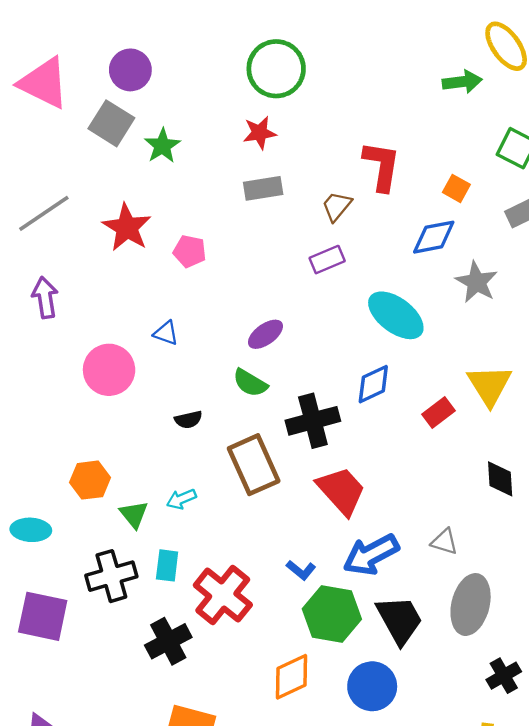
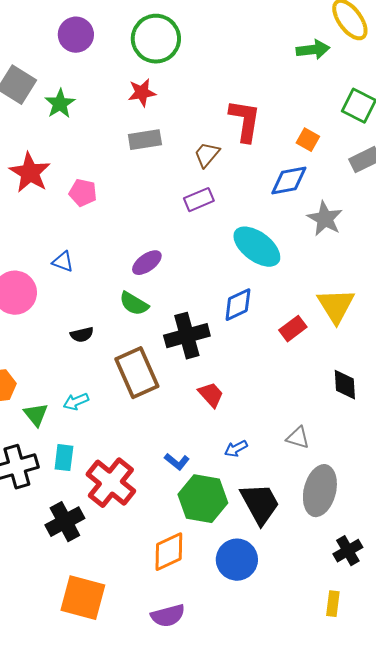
purple circle: (130, 70) -> (76, 35), moved
red trapezoid: (341, 491) -> (211, 395), size x0.6
blue arrow: (371, 555) -> (236, 449), size x0.5

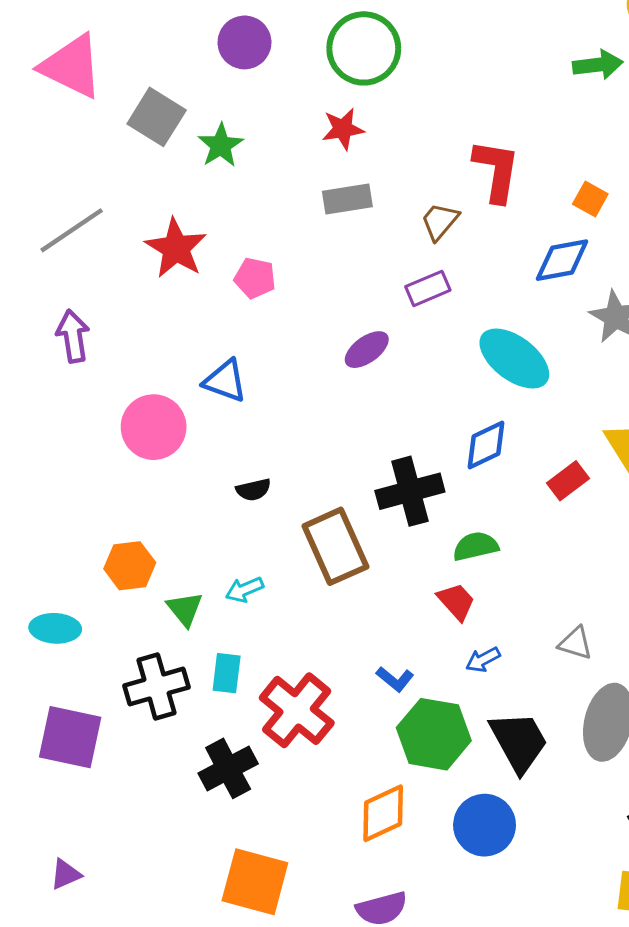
blue triangle: (63, 262) -> (225, 381), size x1.4
purple ellipse: (147, 263) -> (367, 350), moved
green semicircle: (134, 304) -> (476, 546), moved, turned 136
red trapezoid: (211, 395) -> (456, 602), moved

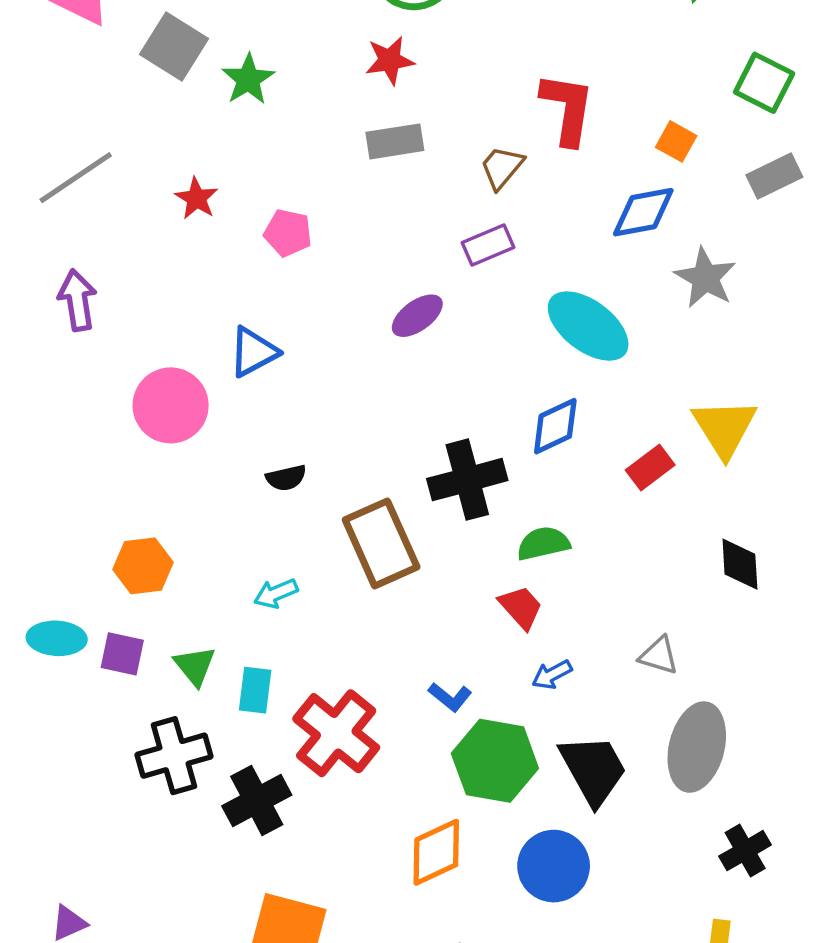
red star: (176, 248) -> (196, 198), size x0.6
blue triangle: (225, 381) -> (253, 352), turned -48
green triangle: (185, 609) -> (195, 666), moved
black cross: (157, 686) -> (174, 756), moved
purple square: (70, 737) -> (122, 654), moved, size x0.6

